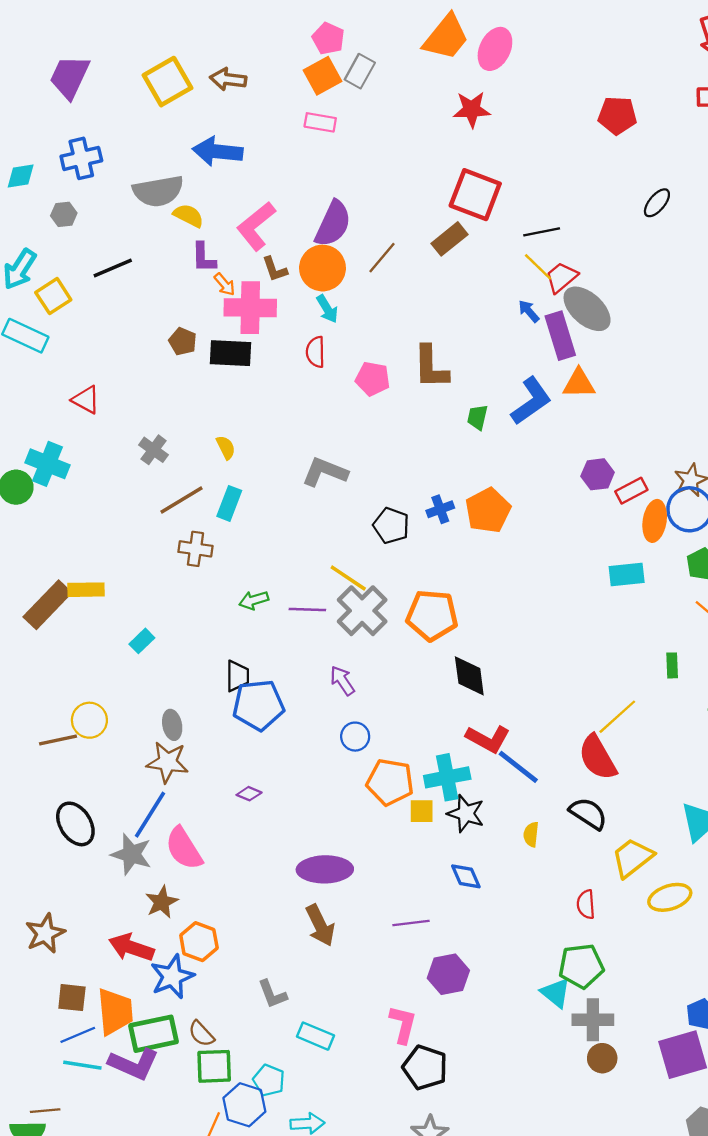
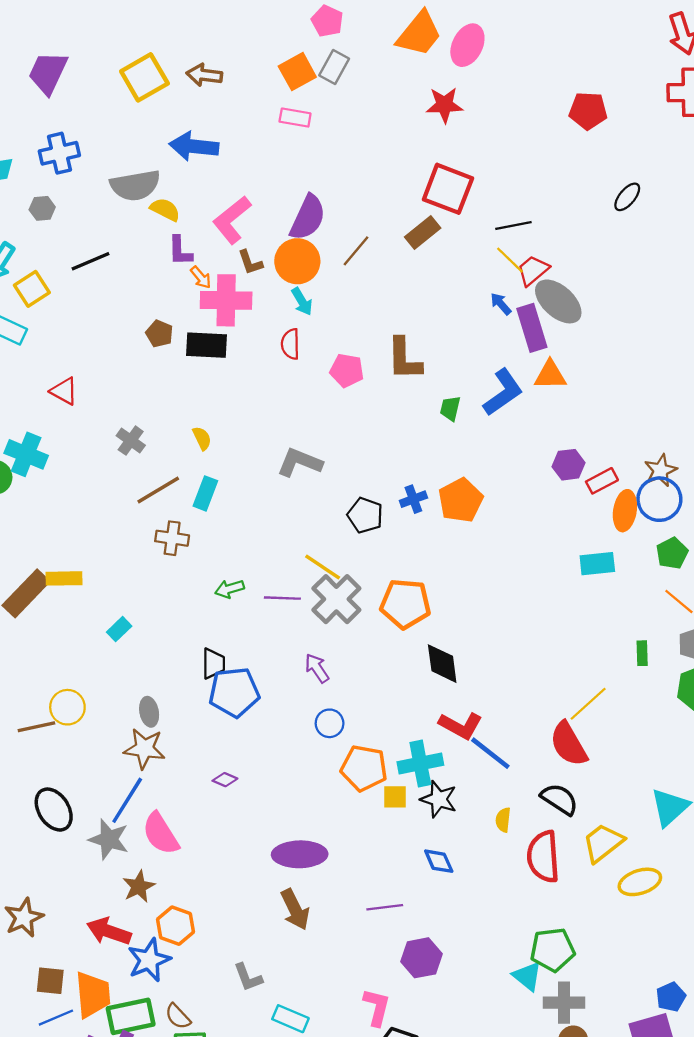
pink pentagon: (328, 38) -> (327, 21), moved
red semicircle: (586, 904) -> (543, 857), moved, size x1.8

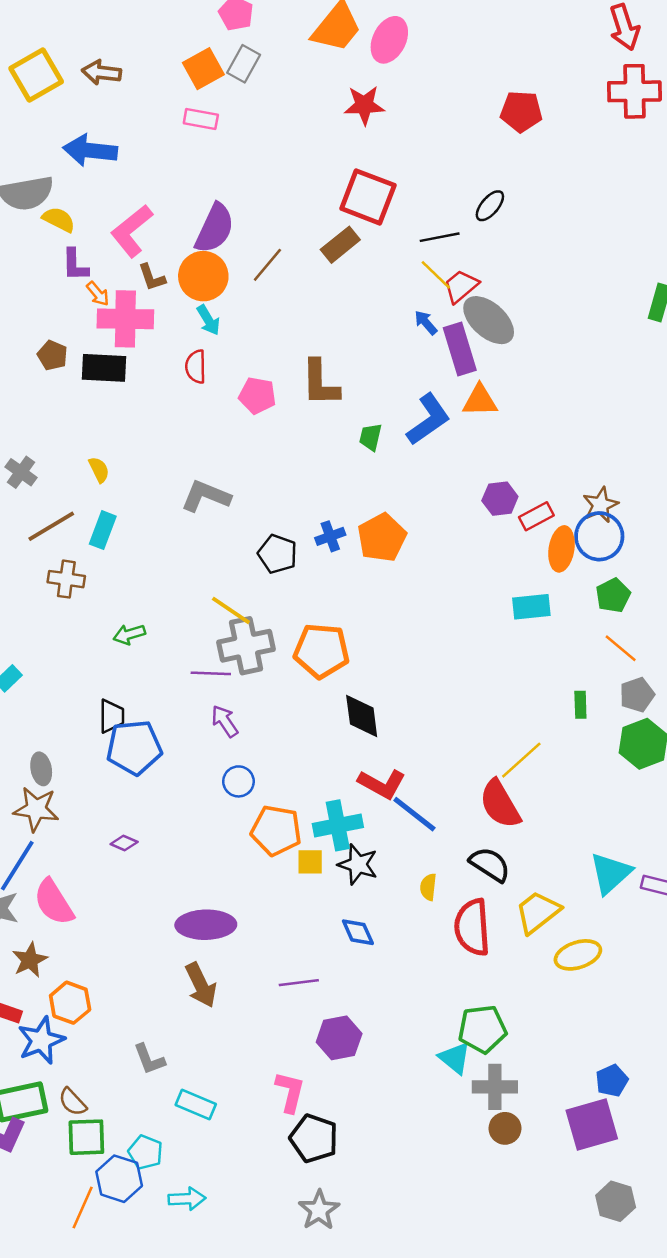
black ellipse: (627, 197) -> (490, 206), moved
purple line: (282, 598) -> (211, 673), moved
gray cross: (336, 599) -> (246, 646), turned 33

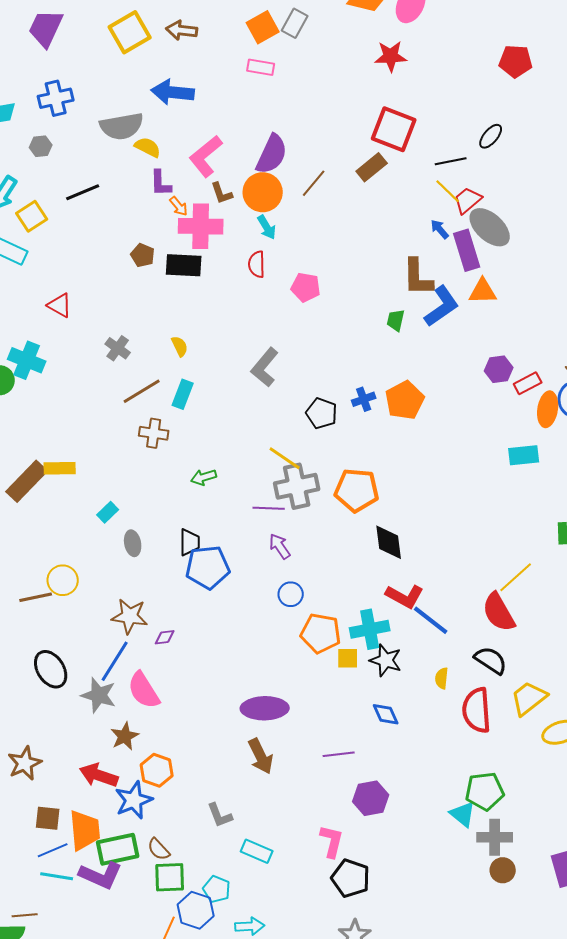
brown L-shape: (320, 383) -> (418, 277), moved
gray L-shape: (206, 496) -> (265, 367), turned -72
gray ellipse: (41, 769) -> (133, 543), moved
purple diamond: (124, 843) -> (165, 637), moved, turned -30

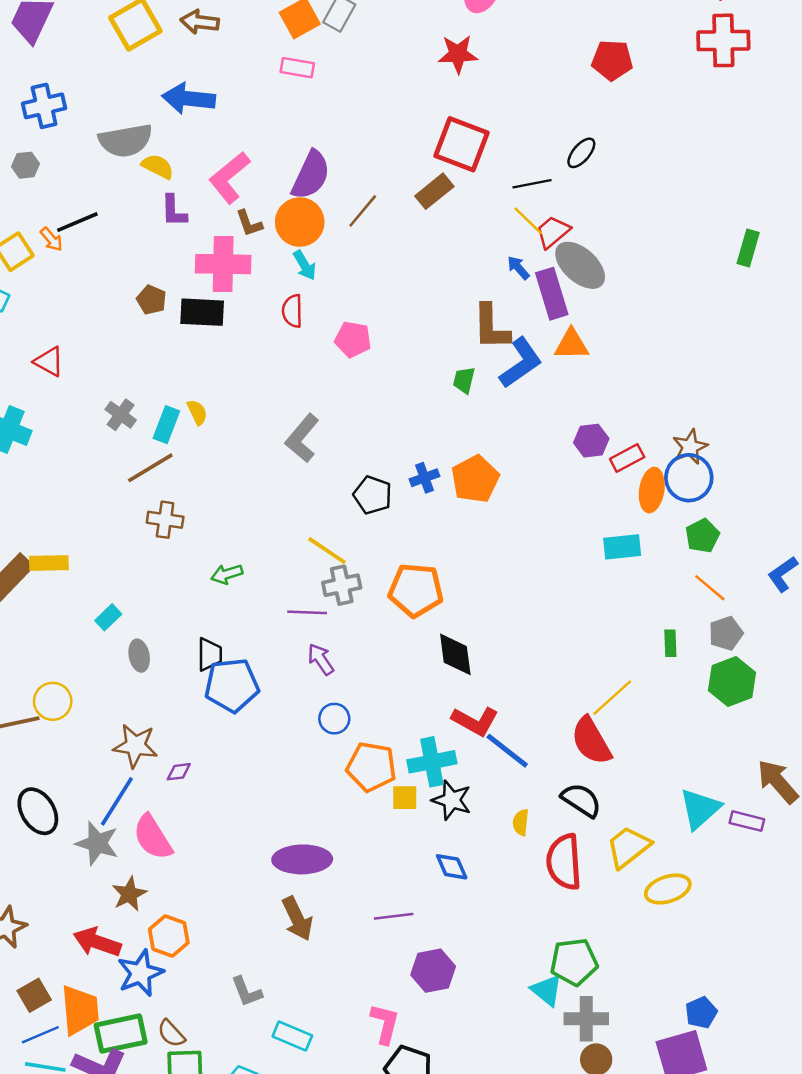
orange arrow: (179, 206) -> (51, 239), moved
cyan rectangle: (183, 394) -> (166, 425), moved
gray cross: (297, 486) -> (342, 585), size x0.7
brown square: (48, 818) -> (34, 995), turned -36

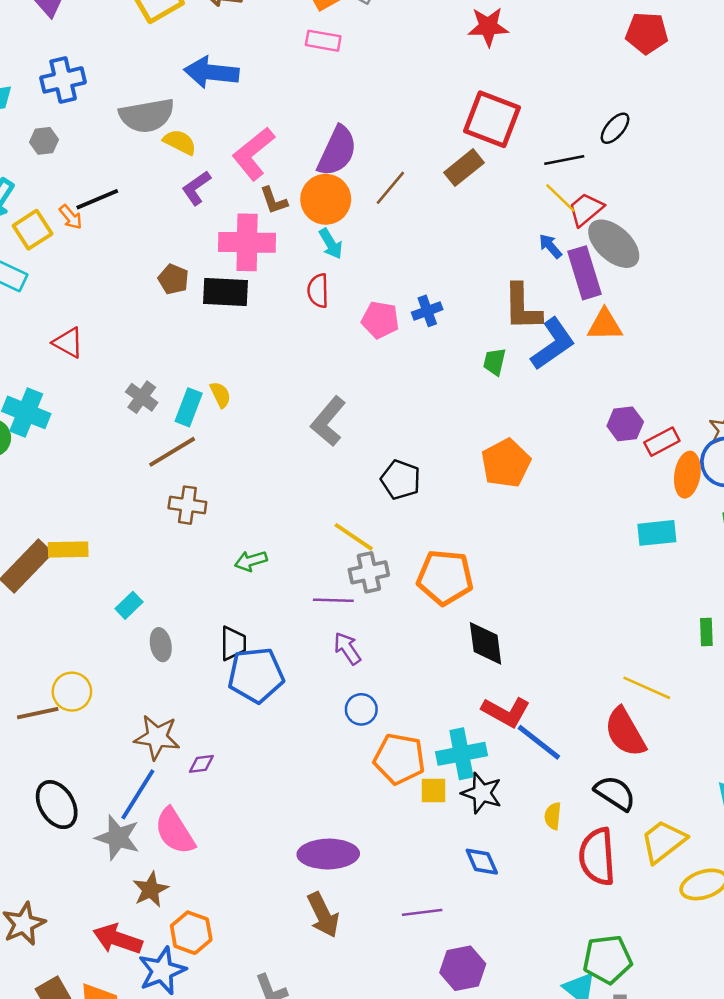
purple L-shape: (174, 211) -> (196, 188), turned 56
blue cross: (424, 478) -> (427, 311), moved
yellow line: (612, 698) -> (647, 688), turned 66

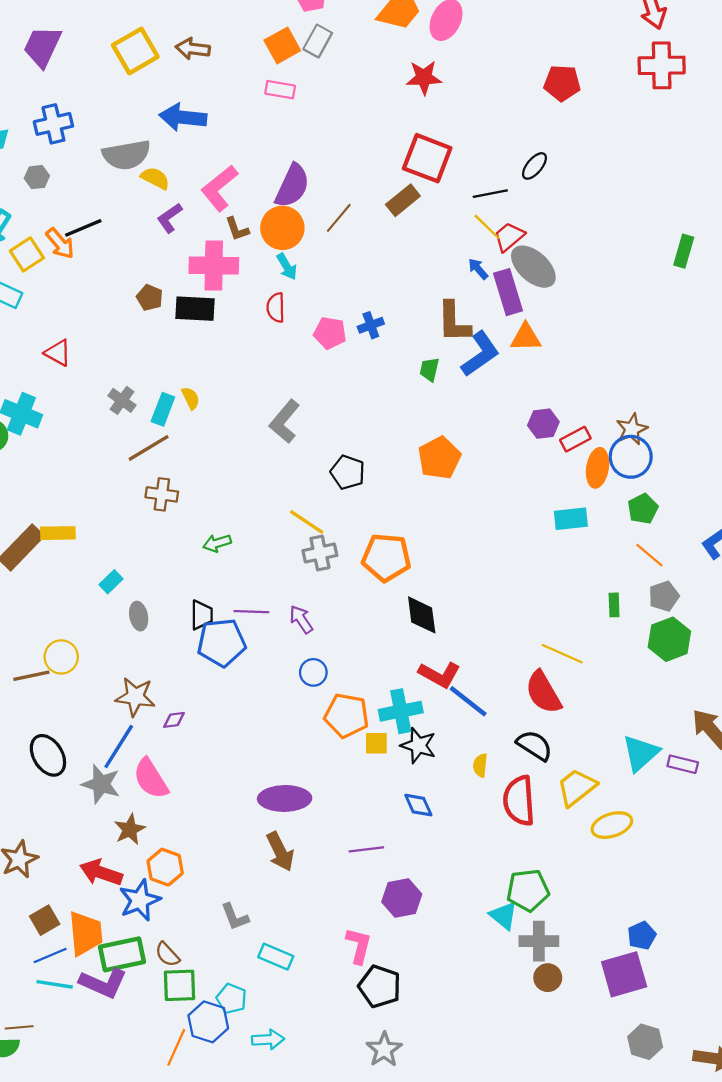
orange arrow: (71, 217) -> (60, 243), size x1.4
purple line: (333, 600) -> (251, 612), moved

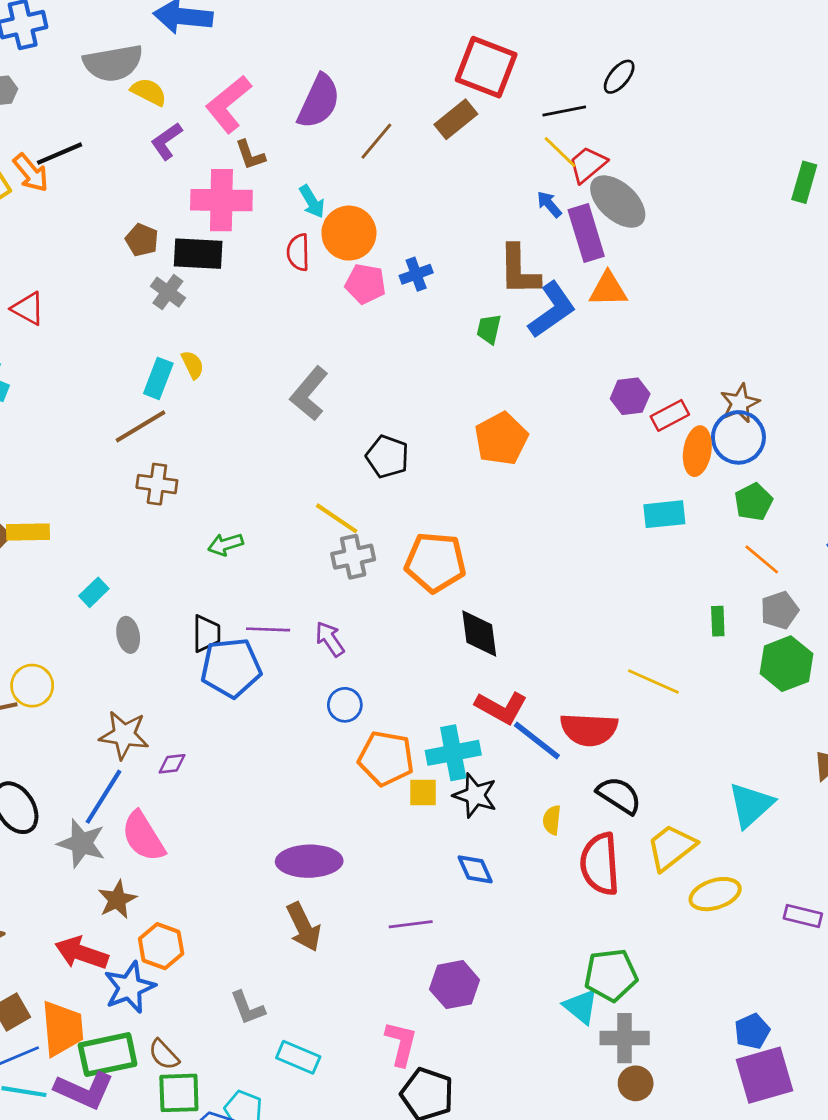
orange circle: (282, 228) -> (349, 233), moved
gray cross: (122, 400) -> (168, 292), moved
red semicircle: (543, 692) -> (589, 730), moved, turned -57
purple rectangle: (683, 764) -> (803, 916), moved
purple square: (624, 974) -> (764, 1075), moved

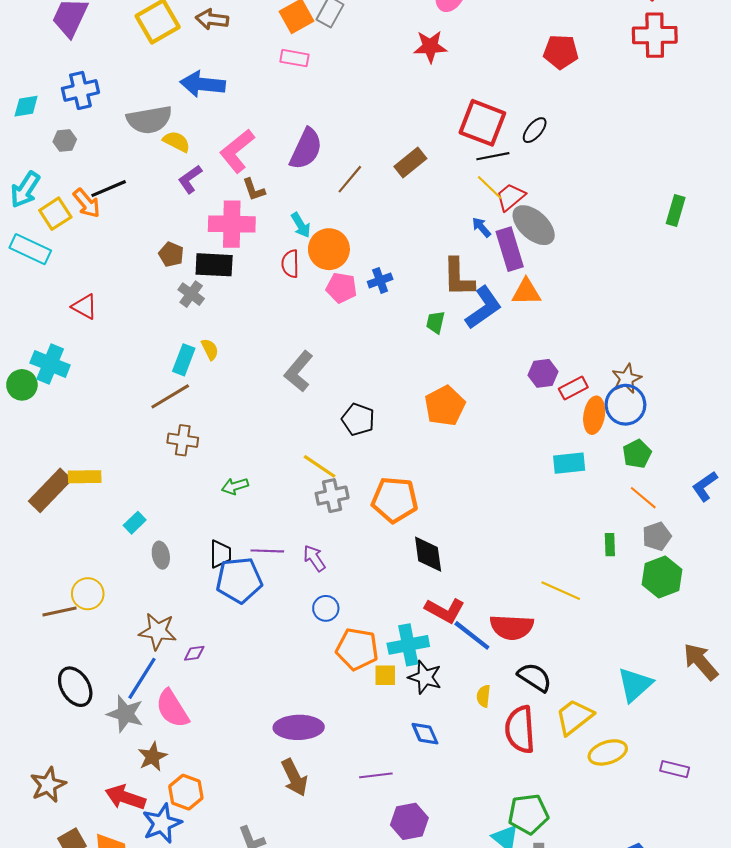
red square: (486, 67) -> (482, 123), moved

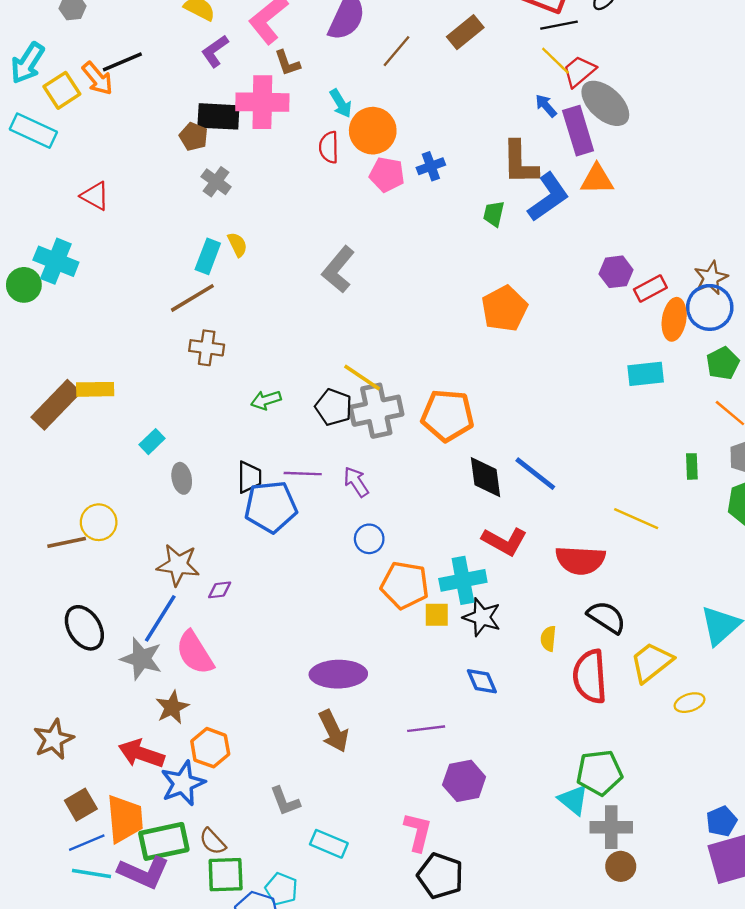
black rectangle: (214, 265) -> (218, 116), moved
black pentagon: (358, 419) -> (334, 407), moved
gray cross: (332, 496) -> (376, 411), size x1.4
blue line: (472, 635) -> (535, 474), moved
yellow ellipse: (608, 752) -> (690, 703), size x0.7

